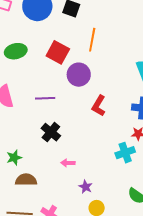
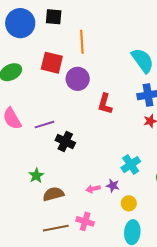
purple line: (45, 98) -> (44, 125), moved
cyan cross: (125, 153) -> (131, 165), moved
pink arrow: (68, 163) -> (93, 189), moved

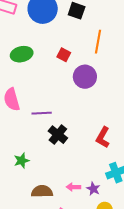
red square: (52, 63) -> (64, 55), size x0.6
red L-shape: (105, 104) -> (103, 137), moved
brown semicircle: (53, 194) -> (42, 191), moved

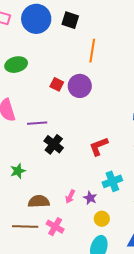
red square: (64, 55) -> (57, 84), moved
red L-shape: (103, 137) -> (99, 146), turned 40
pink arrow: (73, 187) -> (70, 197), turned -64

